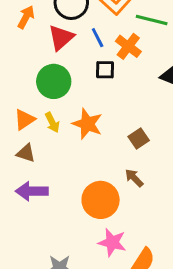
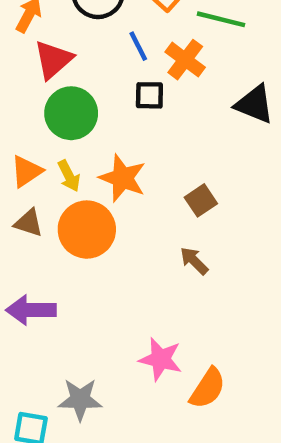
red triangle: (61, 38) -> (53, 60), moved
purple arrow: (32, 191) -> (31, 310), moved
orange circle: (101, 200) -> (87, 230), moved

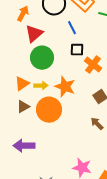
orange cross: (185, 60) -> (93, 65), moved
yellow arrow: (69, 176) -> (41, 86), turned -64
brown triangle: (29, 223) -> (23, 107), turned -48

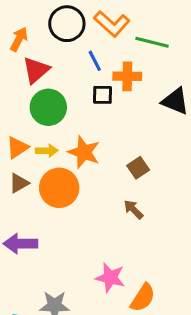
orange cross: (93, 65) -> (127, 76), moved, turned -36

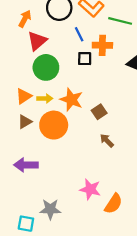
brown square: (138, 168) -> (99, 112), moved

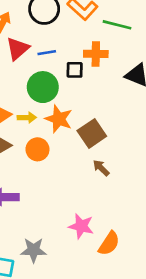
blue line: (79, 34) -> (47, 53), moved, turned -72
green circle: (46, 67) -> (43, 87), moved
brown square: (99, 112) -> (92, 133), size x1.5
orange circle: (54, 125) -> (37, 149), size x0.7

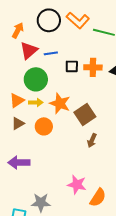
orange cross: (96, 54) -> (93, 67), moved
green circle: (43, 87) -> (36, 79), moved
brown arrow: (101, 168) -> (92, 140), turned -112

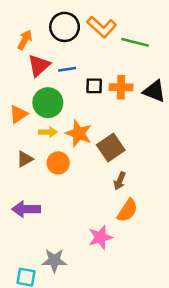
orange triangle: (17, 100) -> (18, 114), moved
pink star: (77, 185) -> (100, 237), turned -30
orange semicircle: (98, 198) -> (127, 210), moved

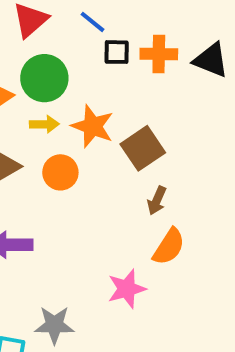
blue line: (67, 69) -> (93, 22), moved, turned 48

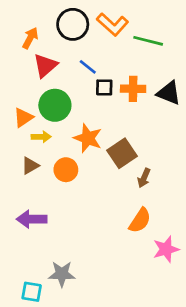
yellow arrow: (44, 124) -> (41, 137), moved
brown arrow: (157, 201) -> (144, 178), moved
pink star: (127, 289) -> (166, 249), moved

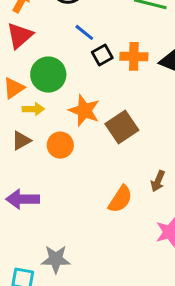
red triangle: (45, 65) -> (20, 35), moved
black square: (104, 87) -> (102, 55), turned -30
brown arrow: (144, 178) -> (158, 181), moved
orange semicircle: (140, 220) -> (120, 199), moved

